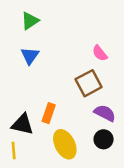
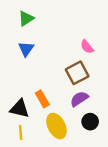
orange rectangle: (49, 113) -> (42, 99), turned -49
purple semicircle: (105, 113) -> (79, 99), moved, turned -60
yellow line: (14, 151) -> (21, 132), moved

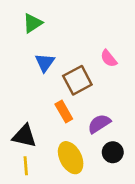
blue triangle: (26, 49) -> (45, 63), moved
brown square: (77, 73) -> (77, 80), moved
orange rectangle: (42, 99) -> (64, 111), moved

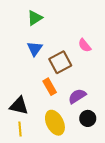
green triangle: (33, 23) -> (35, 18), moved

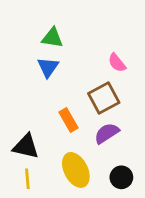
green triangle: (35, 18) -> (52, 38), moved, turned 42
brown square: (60, 62) -> (104, 98), moved
black circle: (88, 118) -> (121, 177), moved

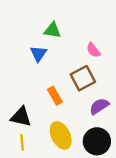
green triangle: (52, 38) -> (52, 30), moved
purple semicircle: (107, 133) -> (99, 106), moved
black circle: (121, 177) -> (97, 141), size x1.5

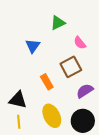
green triangle: (52, 30) -> (58, 23), moved, turned -35

